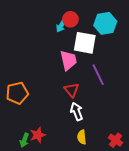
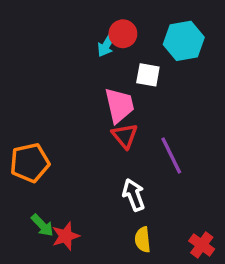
white square: (85, 43) -> (148, 75), size x0.6
purple line: (98, 75) -> (171, 155), moved
red triangle: (71, 90) -> (125, 136), moved
green arrow: (24, 140) -> (42, 225), moved, turned -64

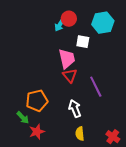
orange pentagon: (30, 163) -> (37, 101), moved
green arrow: (42, 225) -> (23, 118), moved

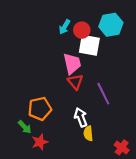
red circle: (69, 19) -> (82, 30), moved
white square: (83, 42) -> (89, 45), size x1.5
yellow semicircle: (80, 134) -> (88, 133), moved

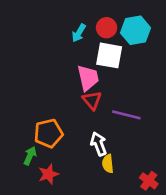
red circle: (82, 30) -> (107, 28), moved
purple line: (103, 94) -> (126, 115), turned -50
green arrow: (25, 127) -> (30, 156), turned -112

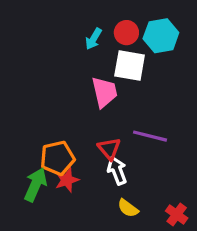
red triangle: (92, 100) -> (109, 149), moved
green arrow: (30, 156) -> (35, 185), size x1.5
yellow semicircle: (108, 164) -> (128, 208), moved, turned -48
red star: (48, 174) -> (67, 180), moved

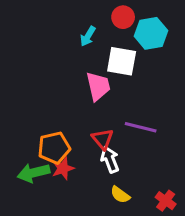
red circle: (126, 33) -> (123, 17), moved
green arrow: (35, 185) -> (34, 173), turned -128

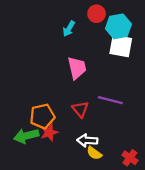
white square: (122, 61) -> (121, 46), moved
white arrow: (110, 160) -> (87, 140), moved, turned -66

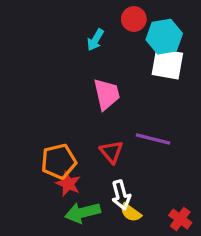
red star: (49, 132) -> (68, 184), turned -30
green arrow: (26, 136) -> (83, 213), moved
white arrow: (87, 140) -> (121, 195), turned -108

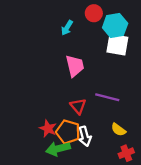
orange pentagon: (59, 161) -> (68, 132), moved, turned 30
yellow semicircle: (131, 213) -> (118, 130), moved
red cross: (180, 219) -> (126, 153), turned 32

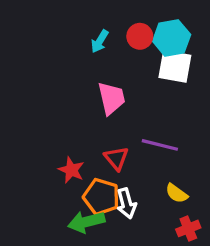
red circle: (94, 13) -> (140, 36), moved
red star: (48, 129) -> (71, 170), moved

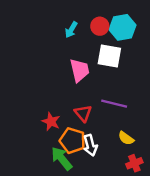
white square: (175, 66) -> (109, 56), moved
green arrow: (86, 222) -> (62, 158), turned 65

